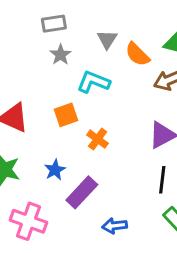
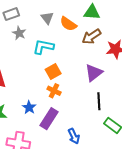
orange square: (66, 115) -> (53, 72), moved
orange cross: (98, 139) -> (54, 91), moved
blue arrow: (114, 226) -> (74, 136), turned -98

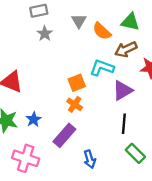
cyan L-shape: (43, 47) -> (102, 68), moved
blue star: (29, 107) -> (34, 119), moved

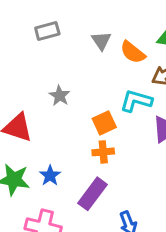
gray star: (45, 34) -> (60, 96), moved
orange cross: (75, 104) -> (103, 152), turned -35

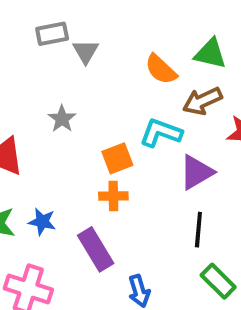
gray triangle: (101, 41) -> (86, 52), moved
blue star: (50, 176) -> (42, 222), turned -30
purple rectangle: (92, 194) -> (96, 249), turned -72

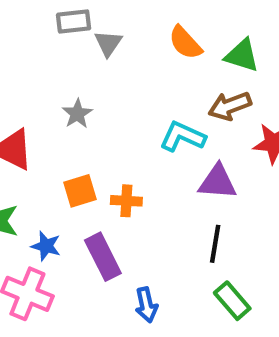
orange semicircle: (161, 69) -> (185, 43), moved
orange square: (117, 158) -> (80, 191), moved
purple triangle: (196, 172) -> (218, 182), turned 30
blue star: (42, 222) -> (46, 246), moved

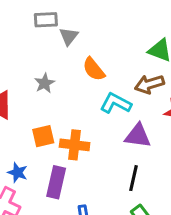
orange semicircle: (185, 43) -> (94, 69), moved
orange cross: (126, 201) -> (75, 145), size x1.4
purple rectangle: (103, 257) -> (56, 182), turned 36

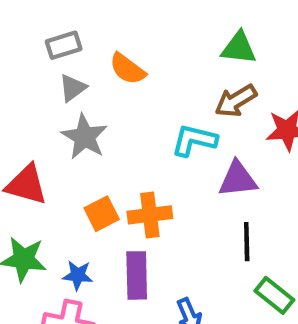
gray triangle: (69, 36) -> (73, 88), moved, turned 30
orange semicircle: (94, 69) -> (127, 69), moved
gray star: (45, 83) -> (85, 137), size x1.5

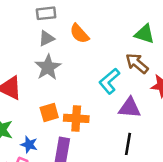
brown arrow: (236, 101) -> (137, 63), turned 60
cyan L-shape: (194, 140) -> (109, 81), turned -65

